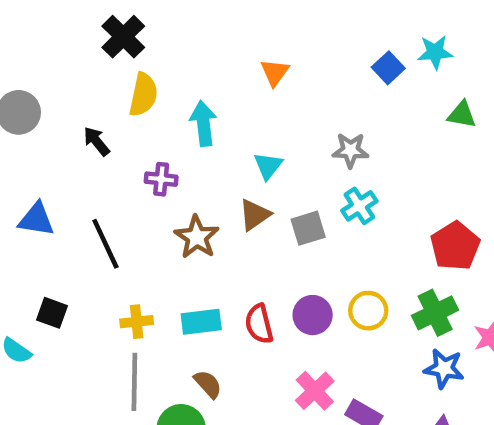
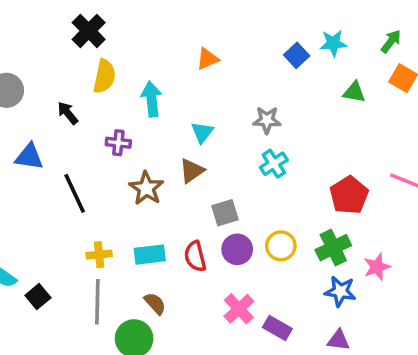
orange triangle: (275, 72) -> (207, 59), turned 30
blue triangle: (36, 219) -> (29, 157), moved
gray square: (308, 228) -> (225, 213), moved
black square: (52, 313) -> (38, 297), moved, turned 30

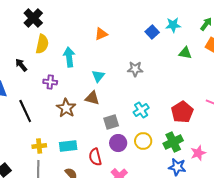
cyan cross: (274, 164) -> (141, 110), moved
brown triangle: (192, 171) -> (92, 98), turned 49
red semicircle: (195, 256) -> (95, 157), moved

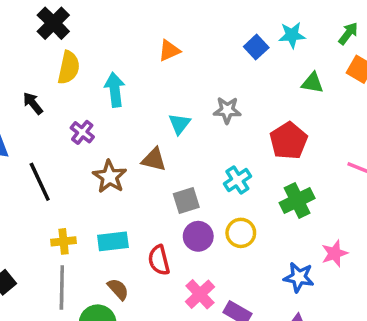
cyan triangle: (98, 76) -> (179, 124), moved
purple cross: (50, 82) -> (82, 132), turned 32
red pentagon: (182, 112) -> (289, 141), moved
green cross: (173, 142) -> (297, 200), moved

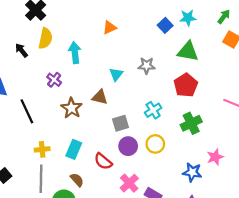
green triangle: (312, 83) -> (188, 51), moved, size x1.5
black arrow: (33, 103) -> (21, 50), moved
cyan rectangle: (113, 241) -> (74, 149), turned -60
red semicircle: (159, 260) -> (103, 161), turned -36

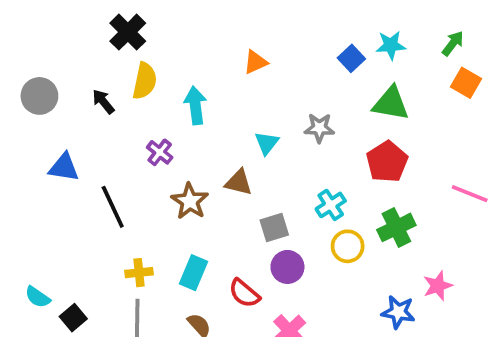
yellow circle: (155, 144) -> (348, 246), moved

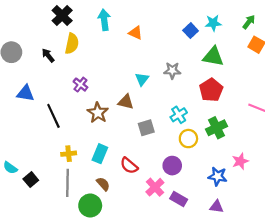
orange triangle: (256, 62) -> (136, 33), turned 48
cyan arrow: (195, 105) -> (104, 20), moved
purple circle: (287, 267) -> (172, 166), moved

